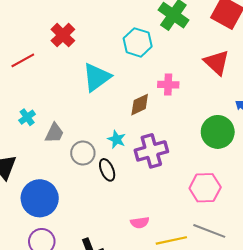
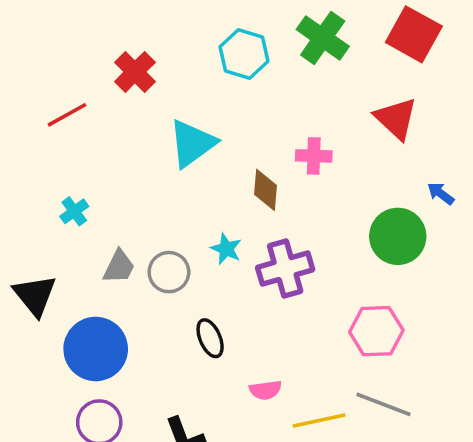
cyan hexagon: (138, 42) -> (244, 54), moved
brown diamond: (140, 105) -> (265, 190), turned -60
gray trapezoid: (54, 133) -> (119, 267), moved
black ellipse: (107, 170) -> (210, 338), moved

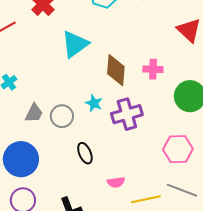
pink cross: (314, 156) -> (153, 69), moved
brown diamond: (265, 190) -> (116, 70), size x1.4

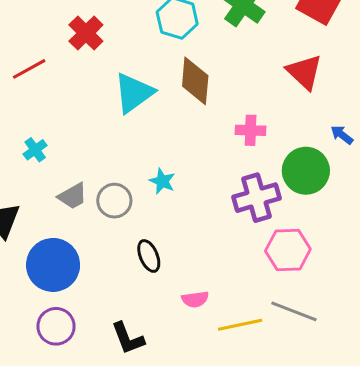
brown diamond: (116, 70) -> (195, 81), moved
gray trapezoid: (34, 113) -> (72, 196), turned 35
purple cross: (127, 114) -> (256, 198), moved

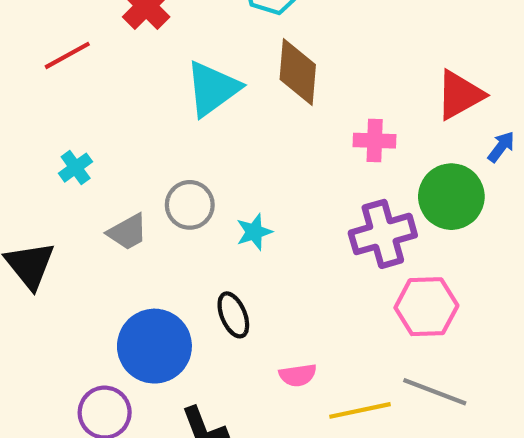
red triangle: (304, 72) -> (460, 95), moved, turned 48
blue arrow: (342, 135) -> (501, 147), turned 90
cyan star: (162, 181) -> (254, 232), moved, turned 30
gray circle: (114, 201) -> (190, 205), moved
blue circle: (53, 265) -> (154, 346), moved

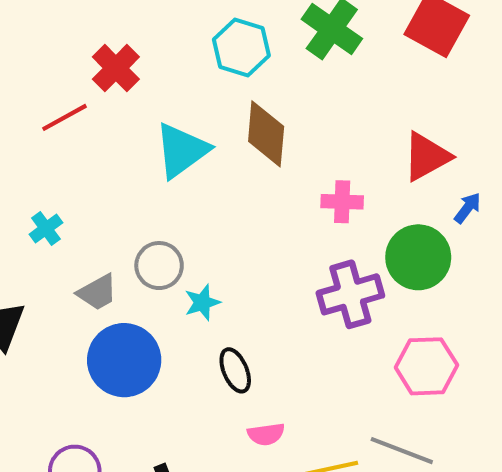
red line: (67, 55) -> (64, 117), moved
cyan star: (254, 232) -> (202, 303), moved
pink hexagon: (426, 307) -> (426, 366), moved
black ellipse: (233, 315) -> (235, 370), moved
blue circle: (154, 346) -> (124, 360), moved

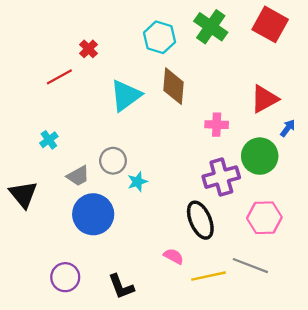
red cross: (116, 68) -> (89, 49), size x0.7
black ellipse: (235, 370) -> (200, 220), moved, size x1.5
pink semicircle: (266, 434) -> (174, 256), turned -144

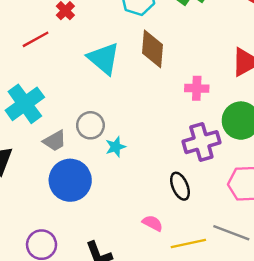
cyan triangle: (126, 96) -> (104, 58), turned -44
cyan cross: (49, 140) -> (25, 104), size x2.0
black ellipse: (200, 220) -> (180, 186), size x0.7

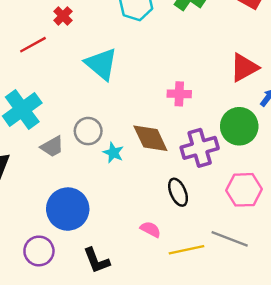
brown diamond: (153, 49) -> (150, 138), moved, turned -30
pink cross: (197, 88) -> (179, 94), moved
cyan star: (116, 147) -> (113, 153), turned -30
blue circle: (70, 180) -> (68, 209), moved

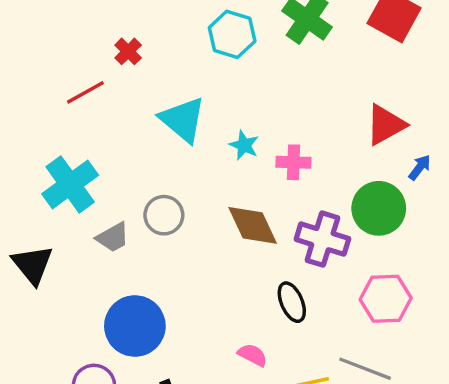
purple cross: (200, 148) -> (322, 239), turned 33
cyan star: (113, 153) -> (244, 145), moved

